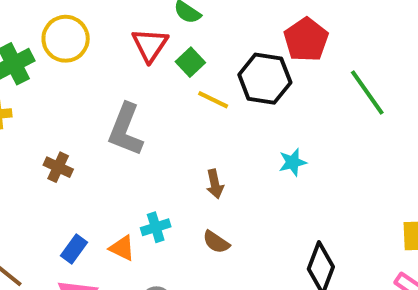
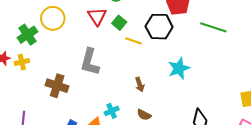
green line: (367, 93) -> (213, 27), turned -30
cyan star: (293, 162) -> (179, 68), size x1.5
brown cross: (58, 167) -> (57, 86), size x1.5

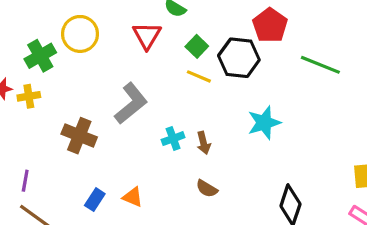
green square: (119, 23) -> (197, 46), moved
gray L-shape: (90, 62) -> (131, 103), turned -148
cyan cross: (112, 111) -> (173, 139), moved

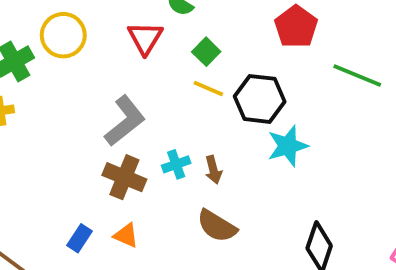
black hexagon: (239, 58) -> (260, 99), moved
brown cross: (79, 136) -> (124, 177), moved
brown semicircle: (207, 189) -> (217, 226), size x1.5

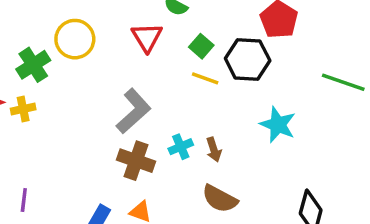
green line: (357, 76) -> (343, 82), moved
black hexagon: (260, 99) -> (248, 59), moved
cyan star: (288, 146) -> (278, 125), turned -30

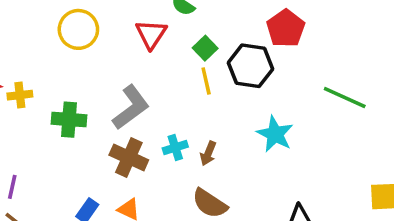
green cross: (33, 65) -> (69, 120), moved, turned 32
yellow line: (205, 78) -> (206, 81), turned 52
brown arrow: (214, 150) -> (208, 153), turned 35

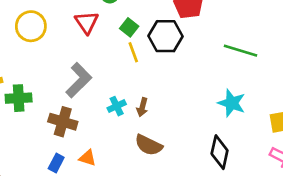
green cross: (69, 120) -> (19, 98), moved
cyan star: (275, 134) -> (232, 103), moved
brown cross: (129, 157) -> (63, 122), moved

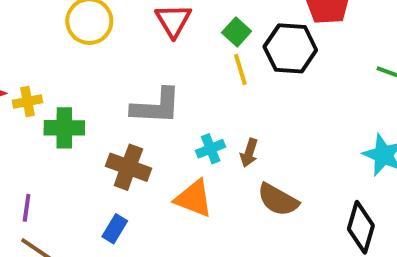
gray L-shape: (79, 80) -> (156, 106), turned 44
brown semicircle: (149, 145) -> (278, 200), moved
orange triangle: (88, 158) -> (194, 198), moved, size x1.5

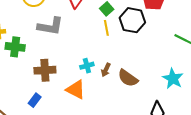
gray L-shape: (156, 106) -> (50, 26), moved
brown cross: (128, 167) -> (45, 70), turned -30
brown semicircle: (278, 200) -> (128, 78), moved

